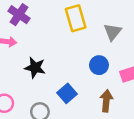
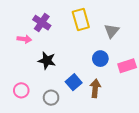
purple cross: (19, 15) -> (42, 23), moved
brown arrow: (106, 101) -> (95, 88), moved

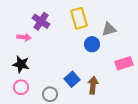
gray triangle: (112, 31) -> (109, 29), turned 35
blue circle: (100, 59) -> (92, 44), moved
black star: (47, 61) -> (21, 64), moved

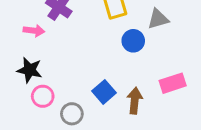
pink rectangle: (124, 63) -> (173, 83), moved
pink circle: (21, 87) -> (43, 96), moved

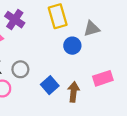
gray circle: (72, 114) -> (20, 69), moved

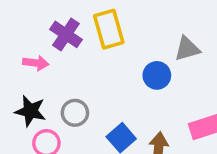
yellow rectangle: (58, 16) -> (109, 29), moved

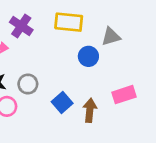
yellow rectangle: (109, 29) -> (69, 22), moved, turned -68

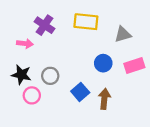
blue circle: (88, 56) -> (103, 63), moved
pink rectangle: (124, 95) -> (134, 65), moved

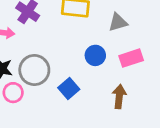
gray circle: (50, 76) -> (34, 70), size x1.5
brown arrow: (104, 99) -> (119, 97), moved

